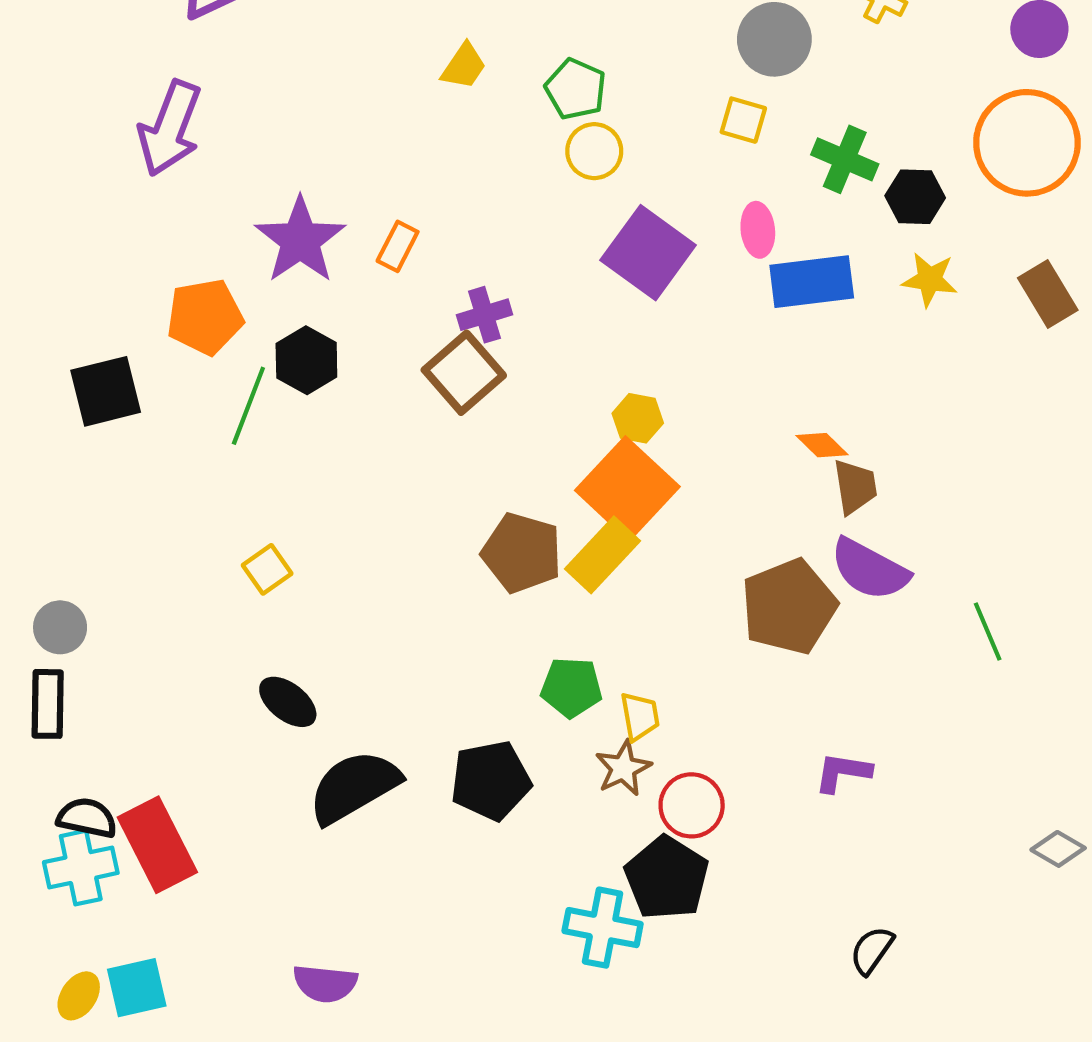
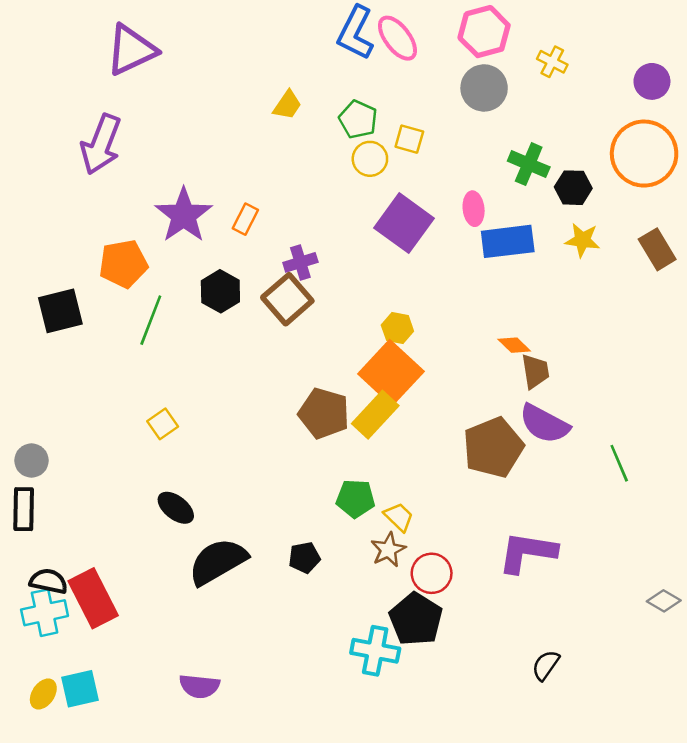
yellow square: (743, 120) -> (409, 139), moved
black hexagon: (306, 360) -> (220, 291), moved
yellow trapezoid: (640, 716) -> (399, 517), turned -36
purple L-shape: (843, 772) -> (527, 552), size x1.6
black pentagon: (491, 781) -> (304, 558), size x0.6

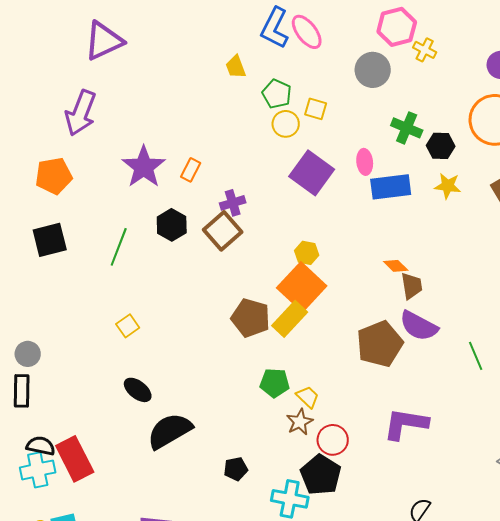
pink hexagon: (484, 32) -> (397, 27), moved
yellow trapezoid: (287, 105) -> (236, 67), moved, turned 125
orange pentagon: (123, 264) -> (54, 176), moved
black pentagon: (304, 558) -> (236, 469), moved

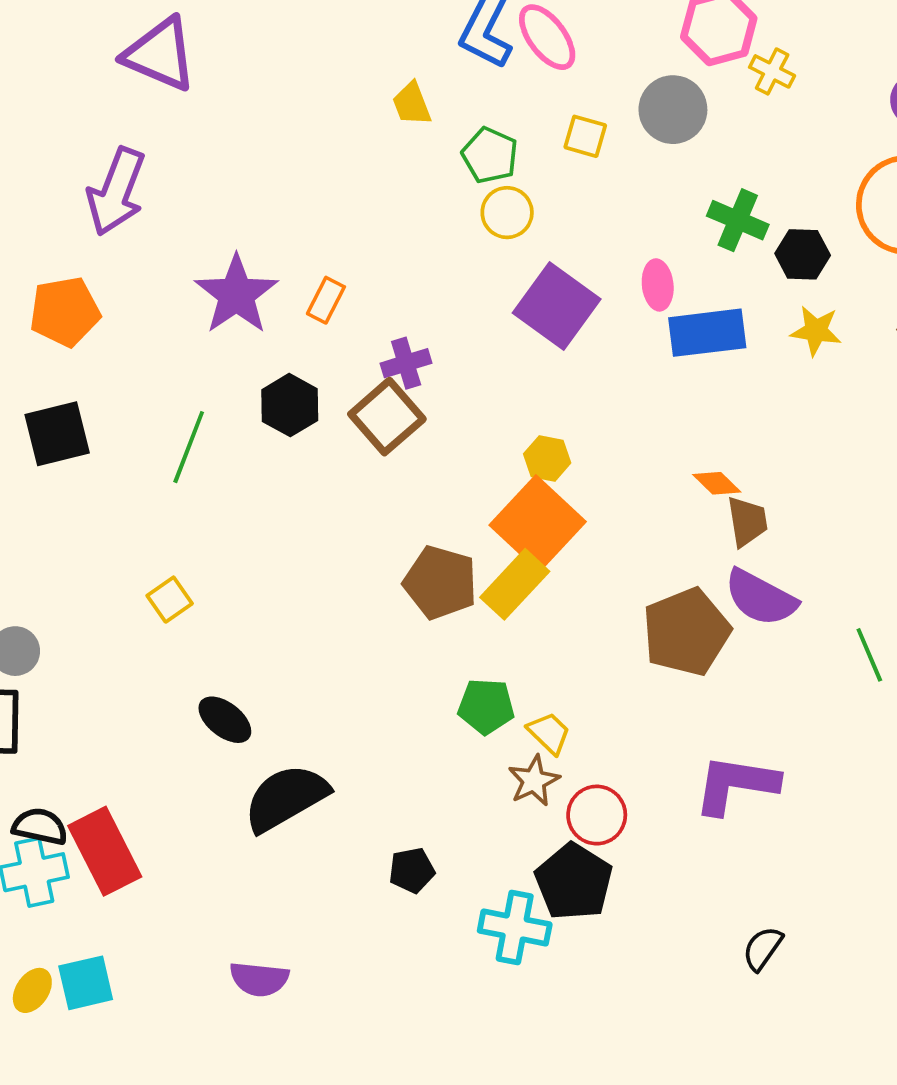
purple triangle: (104, 41) -> (160, 54), turned 48
yellow square: (316, 109) -> (585, 136), moved
yellow square: (128, 326) -> (170, 600), moved

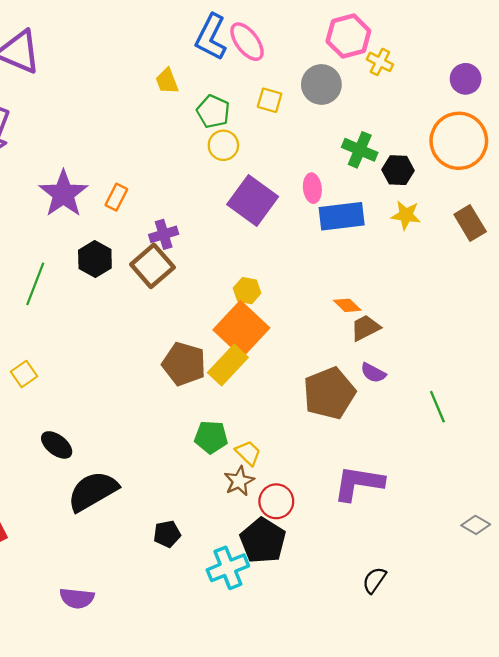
brown trapezoid: (747, 521) -> (365, 328), turned -108
purple semicircle: (761, 598) -> (373, 373), size x0.6
cyan cross: (515, 927) -> (228, 568), turned -33

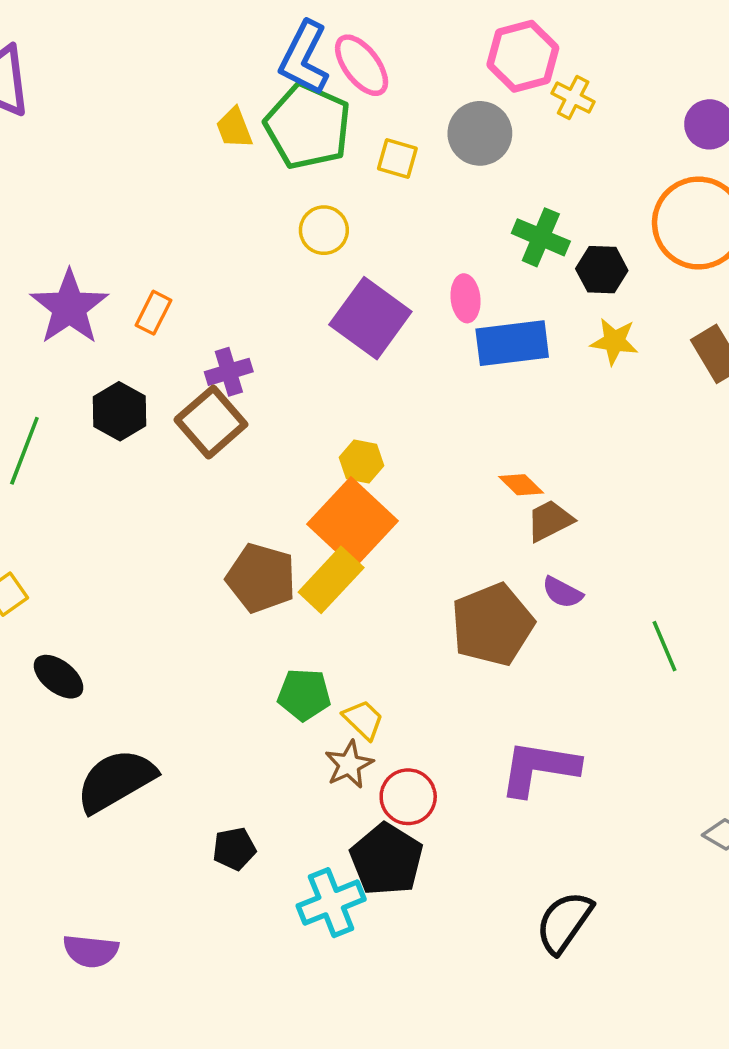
green pentagon: (213, 112) -> (308, 126), moved, size x1.6
black ellipse: (57, 445) -> (59, 677), moved
black semicircle: (374, 580) -> (564, 922), size x1.5

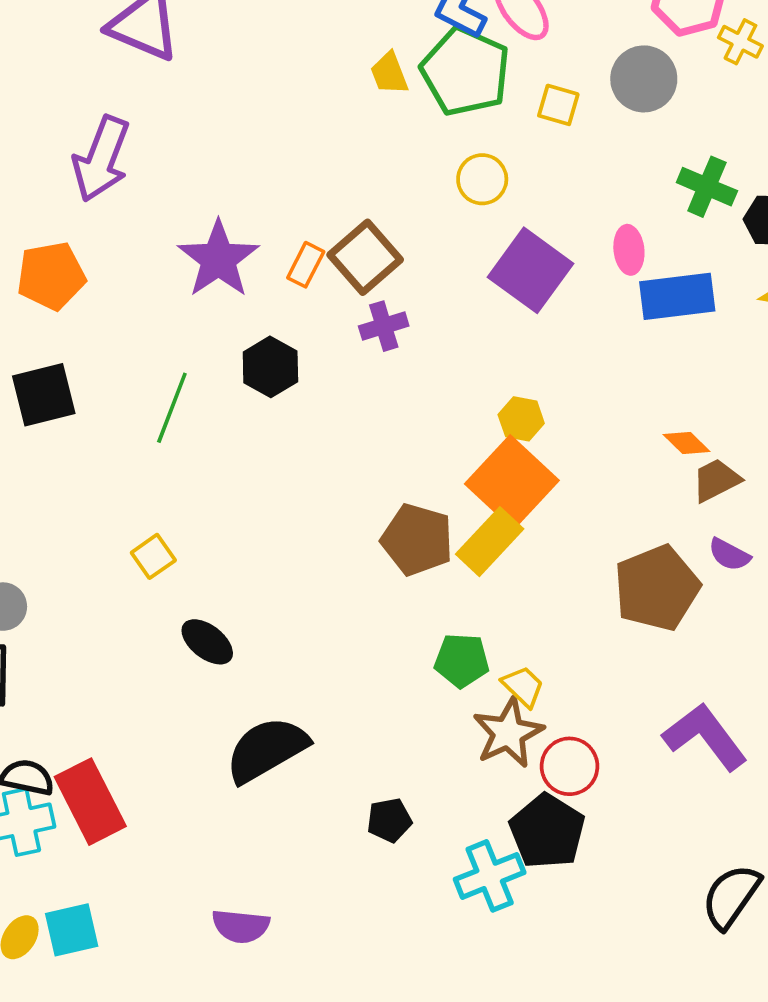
brown square: (211, 422) -> (365, 257), moved
brown star: (349, 764) -> (508, 733), size x1.4
purple L-shape: (539, 768) -> (705, 737), turned 44

